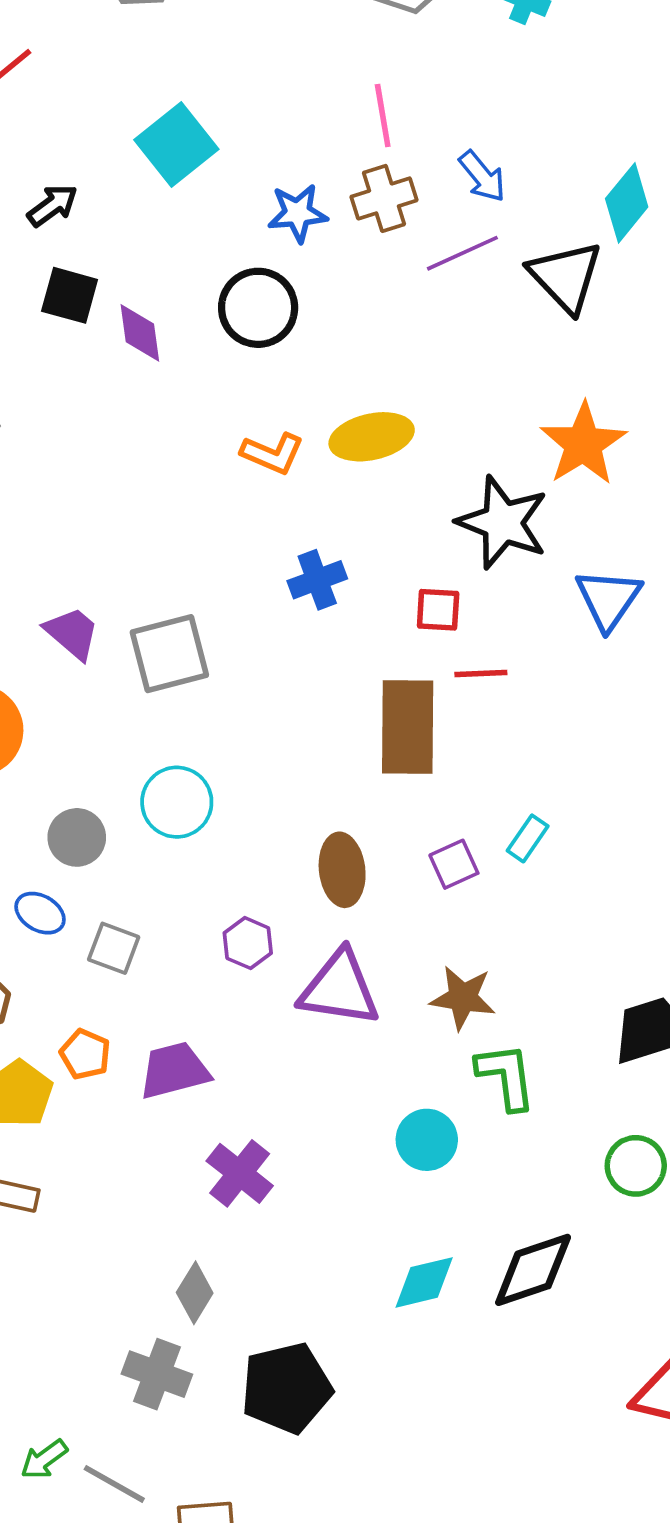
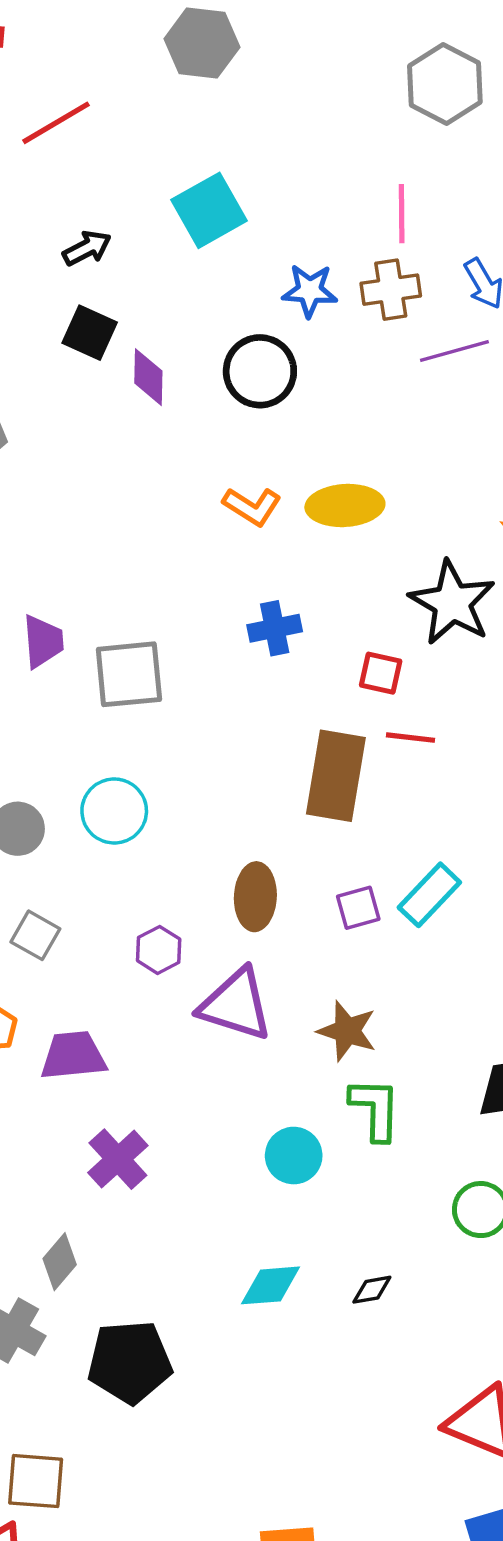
purple trapezoid: (72, 633) -> (43, 641), turned 36
cyan rectangle: (528, 838) -> (429, 895), size x1.5
black diamond: (533, 1270) -> (372, 1290), size x0.5

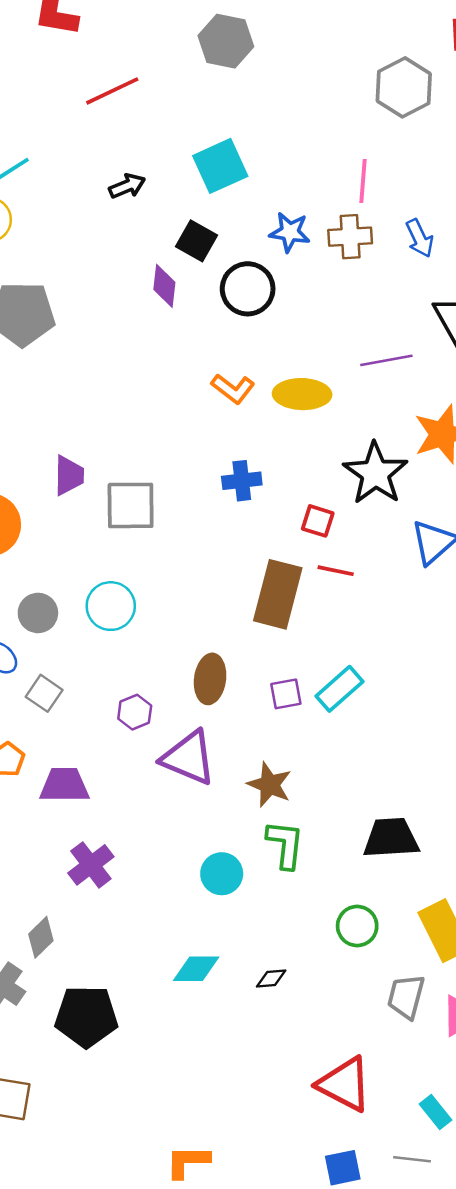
black square: (90, 333) -> (197, 241), moved
purple line: (454, 351) -> (386, 360), moved

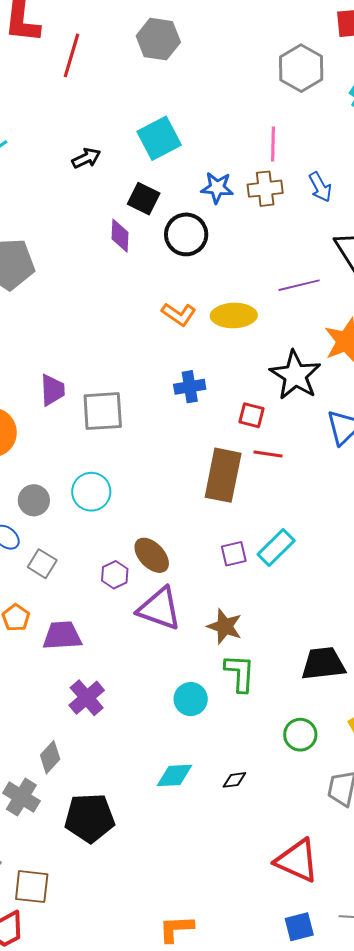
red line: (112, 91) -> (72, 55), moved, turned -45
brown ellipse: (210, 679) -> (152, 555), moved, turned -48

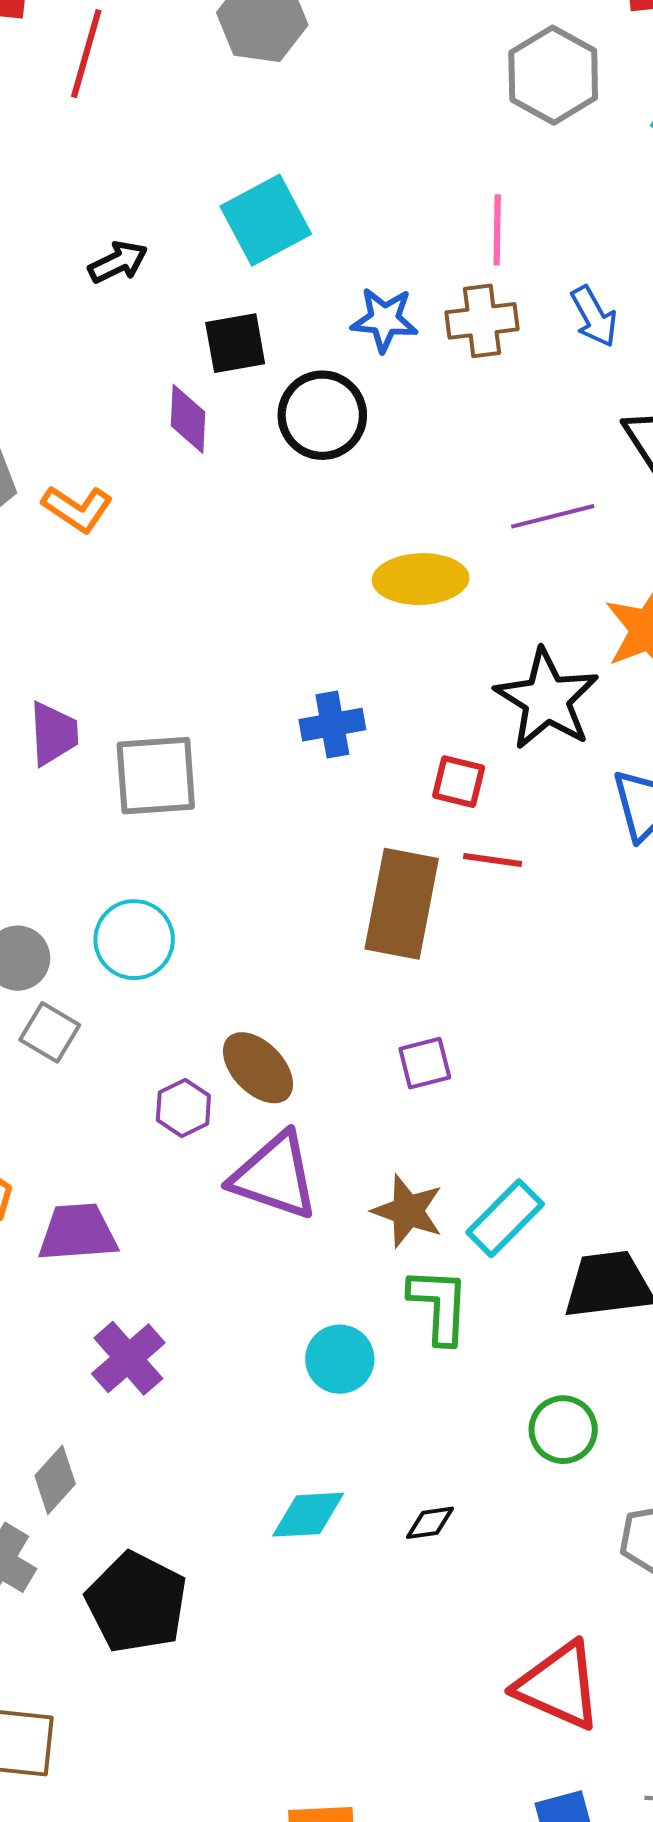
black square: (144, 199) -> (235, 343), turned -36
orange L-shape: (179, 314) -> (77, 509), moved
cyan rectangle: (276, 547) -> (505, 1218), moved
gray square: (42, 564) -> (50, 1032), moved
black pentagon: (90, 818) -> (137, 1603), turned 30

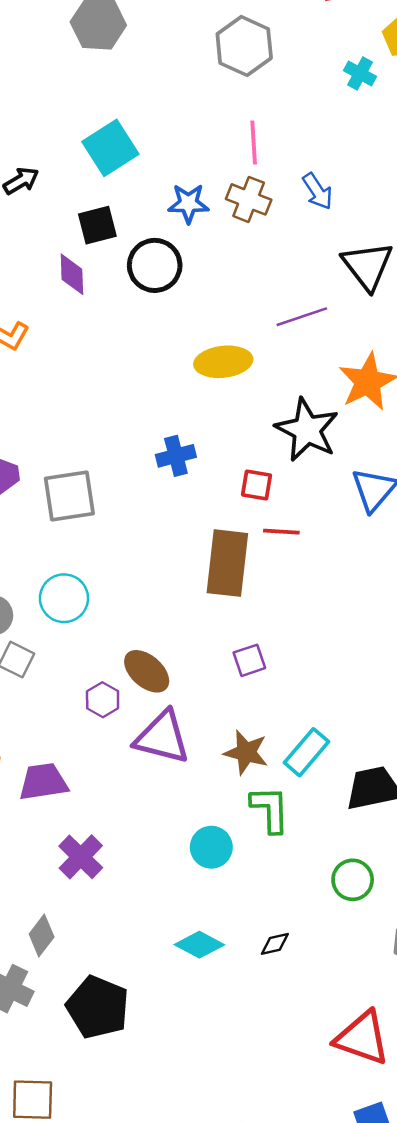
gray hexagon: (553, 75) -> (244, 46), moved
brown cross: (482, 321) -> (249, 199), turned 33
cyan diamond: (308, 1515) -> (199, 945), turned 36

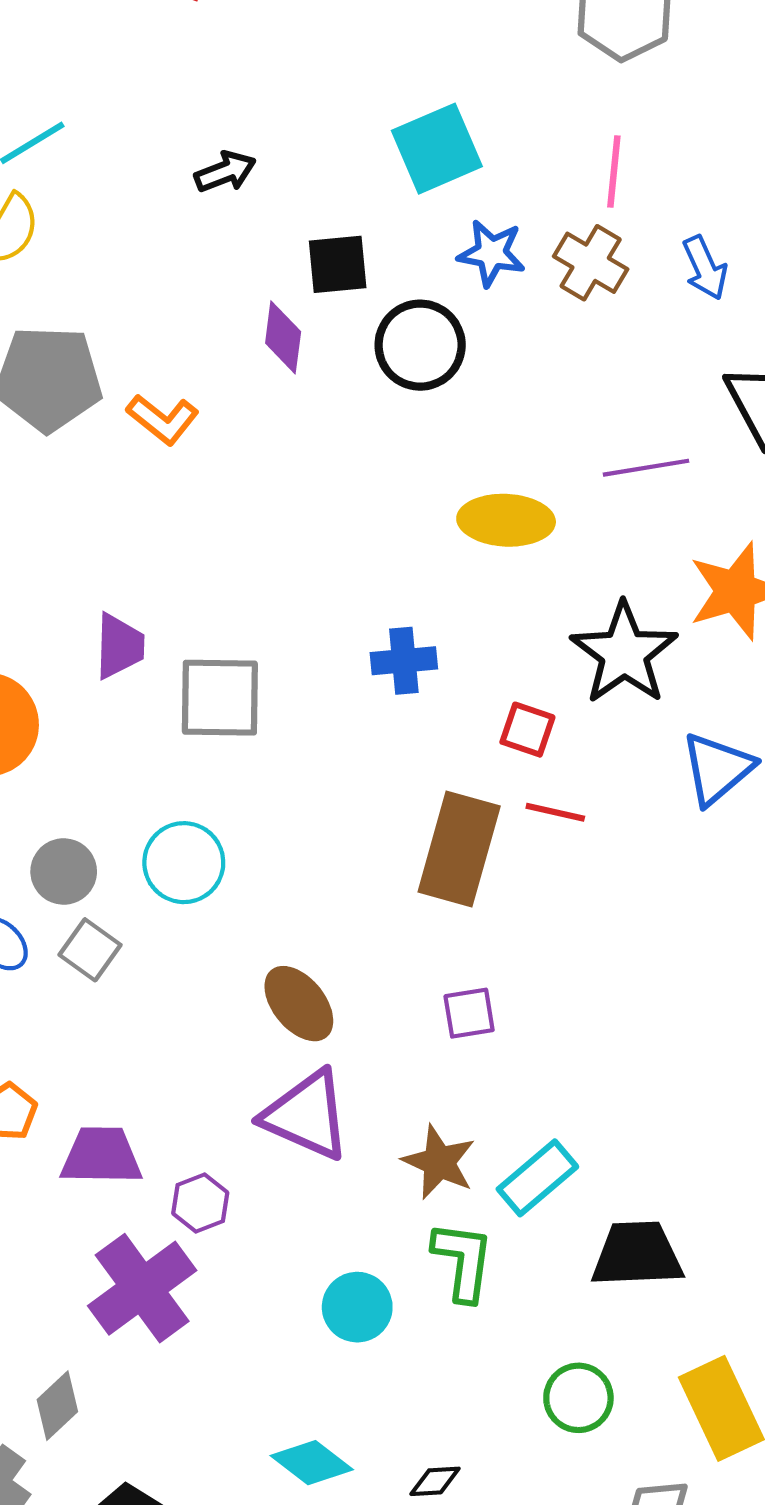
cyan square: (110, 148) -> (437, 149), moved
purple hexagon: (103, 700) -> (200, 1203), moved
purple cross: (81, 857) -> (142, 1288), size x1.4

